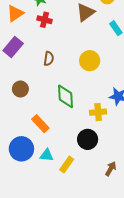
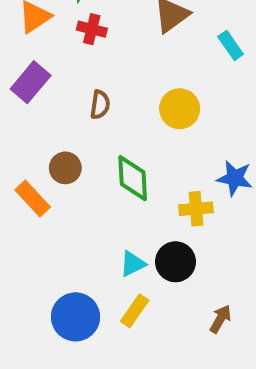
brown circle: (20, 89) -> (65, 168), moved
orange rectangle: (40, 124) -> (33, 199), moved
blue circle: (21, 149) -> (76, 317), moved
cyan triangle: (47, 155) -> (133, 264), moved, turned -32

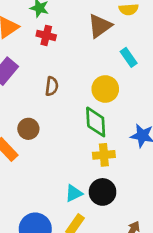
cyan rectangle: (231, 45) -> (129, 57), moved
green diamond: (133, 178) -> (96, 122), moved
yellow cross: (196, 209) -> (104, 155), moved

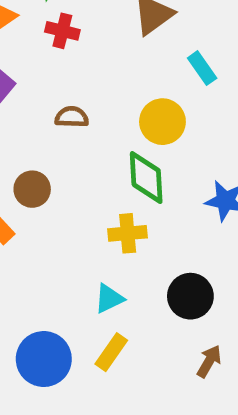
brown semicircle: (52, 86) -> (72, 117), turned -96
yellow cross: (104, 155) -> (128, 233), moved
black circle: (103, 192) -> (190, 296), moved

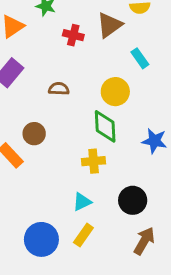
red cross: (62, 31) -> (73, 35), moved
brown arrow: (209, 361) -> (144, 241), size x1.4

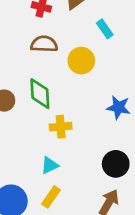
brown semicircle: (59, 89) -> (44, 44), moved, size x1.4
green diamond: (105, 126) -> (40, 94), moved
black circle: (133, 200) -> (116, 164), moved

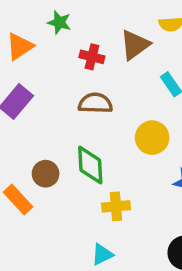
yellow circle: (81, 61) -> (152, 138), moved

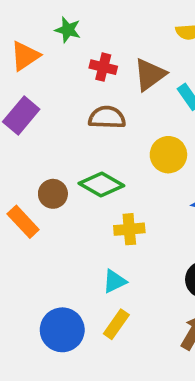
brown triangle: (135, 45) -> (150, 75), moved
green diamond: (90, 165) -> (101, 184), turned -57

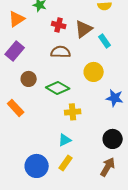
brown circle: (53, 194) -> (29, 79), moved

